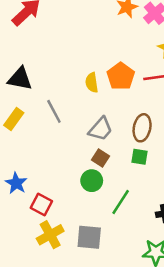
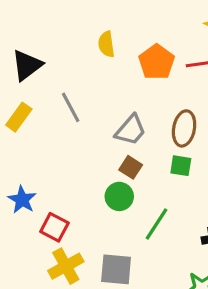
black triangle: (20, 79) -> (27, 65), turned -48
yellow semicircle: (92, 83) -> (106, 44), moved

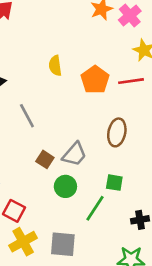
gray trapezoid: (131, 130) -> (74, 154), moved
green square: (181, 166) -> (114, 183), moved
brown square: (131, 167) -> (45, 159), moved

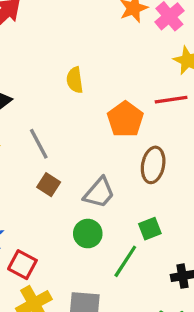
orange pentagon: (95, 80) -> (125, 119), moved
brown square: (45, 159) -> (49, 185), moved
green square: (114, 183) -> (150, 229), turned -30

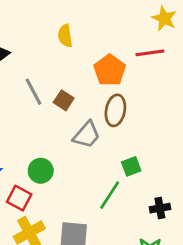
brown ellipse: (153, 165) -> (115, 110), moved
brown square: (49, 185) -> (64, 100), moved
green circle: (88, 234) -> (41, 171), moved

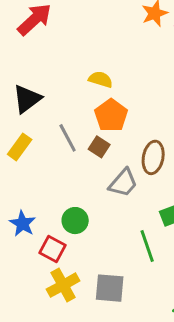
yellow semicircle: (65, 36) -> (101, 79), turned 115
orange pentagon: (110, 70) -> (111, 115), moved
green line: (110, 195) -> (147, 246), turned -52

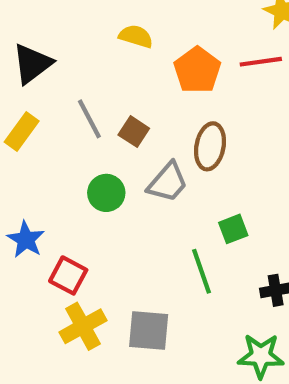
orange pentagon: (111, 115) -> (197, 70), moved
green circle: (75, 221) -> (106, 193), moved

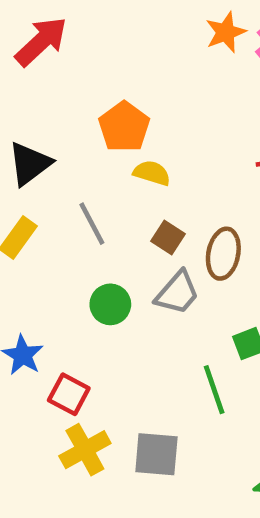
yellow semicircle: (136, 36) -> (152, 173), moved
orange pentagon: (197, 70) -> (124, 127), moved
brown square: (134, 132) -> (168, 238), moved

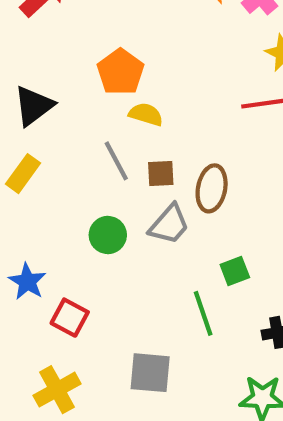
gray line: (92, 224) -> (116, 161), moved
brown square: (168, 238) -> (161, 174), turned -36
yellow cross: (85, 450) -> (57, 390), moved

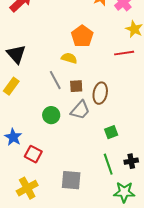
orange pentagon: (120, 72) -> (82, 36), moved
black triangle: (34, 106) -> (16, 54), turned -35
green line: (203, 313) -> (108, 164), moved

